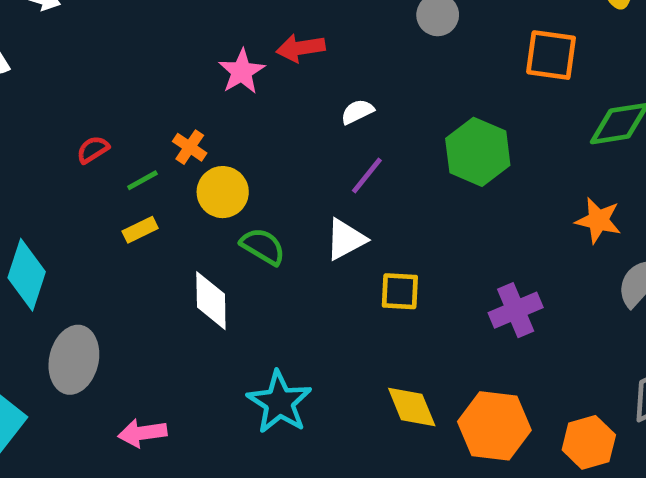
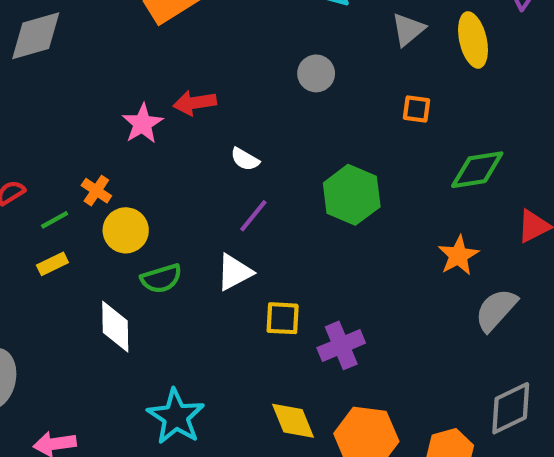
orange square: (551, 55) -> (417, 109), size x0.6
white semicircle: (357, 112) -> (245, 159), turned -124
orange star: (598, 220) -> (458, 255), turned 30
green semicircle: (263, 246) -> (161, 278), turned 132
purple cross: (516, 310) -> (341, 345), moved

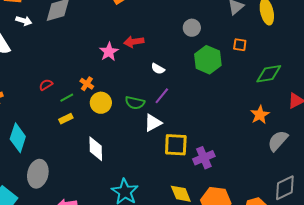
green hexagon: (352, 195) -> (208, 60), moved
green semicircle: (161, 278) -> (135, 103), moved, turned 30
yellow square: (283, 318) -> (176, 145), size x1.4

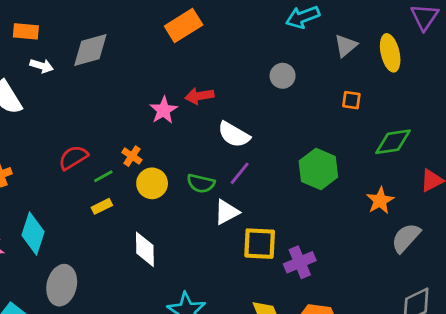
green hexagon: (208, 60) -> (318, 169), moved
white semicircle: (158, 69) -> (234, 135), size x1.6
red semicircle: (46, 85) -> (73, 158), size x1.5

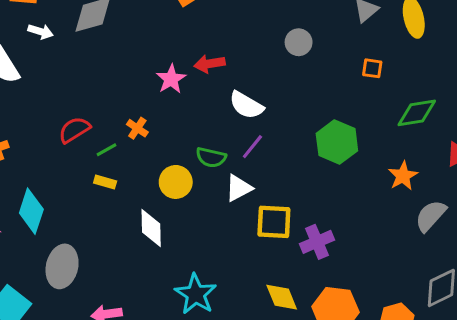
yellow circle: (152, 183) -> (176, 182), moved
yellow rectangle: (102, 206) -> (105, 182), turned 42

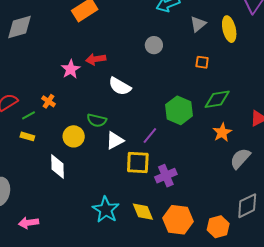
green diamond: (417, 113) -> (217, 99), moved
purple line: (252, 147) -> (150, 135), moved
cyan star: (196, 294) -> (106, 210), moved

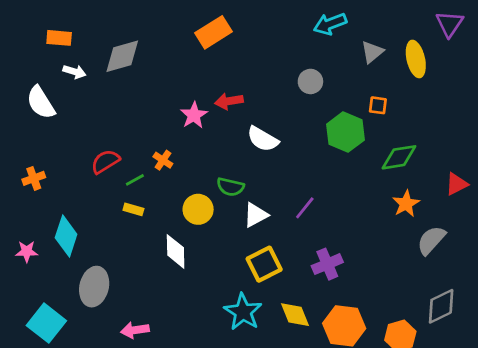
green hexagon: (179, 110) -> (346, 132), moved
yellow square: (138, 163) -> (264, 264), moved, turned -30

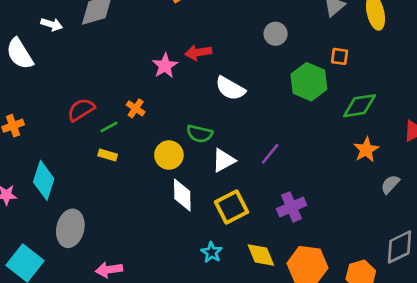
gray semicircle: (431, 240) -> (390, 184), size x0.7
white diamond: (176, 251) -> (182, 195), moved
cyan star: (243, 312) -> (212, 252), size x0.6

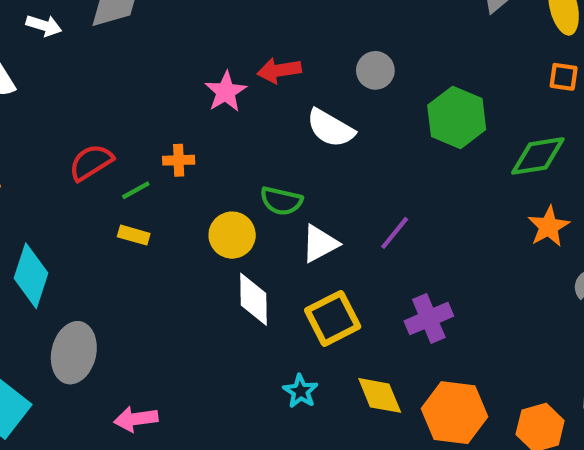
gray circle: (276, 34) -> (375, 70), moved
orange square: (340, 56) -> (564, 77), moved
orange cross: (136, 108) -> (179, 160), turned -36

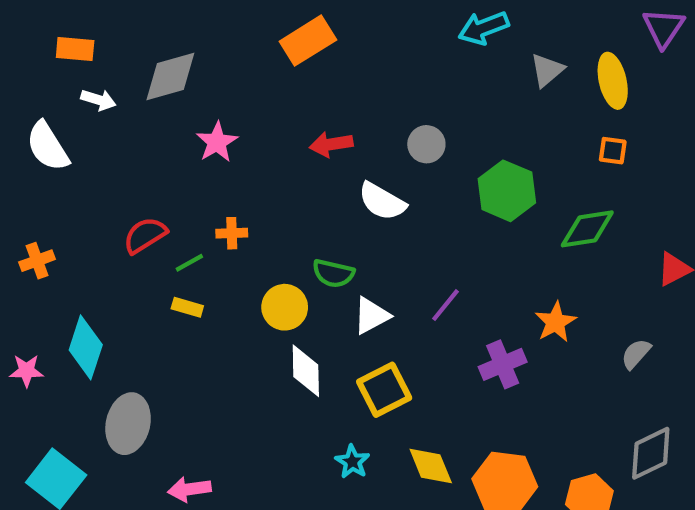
pink star: (226, 92) -> (217, 142), moved
orange star: (549, 227) -> (556, 322), moved
purple cross: (429, 318) -> (503, 364), moved

